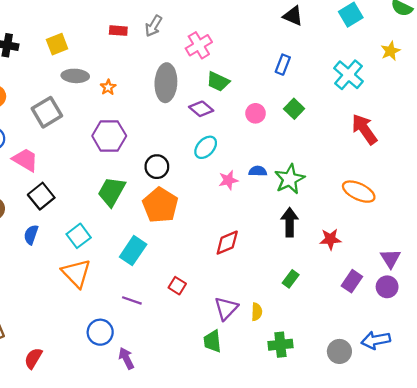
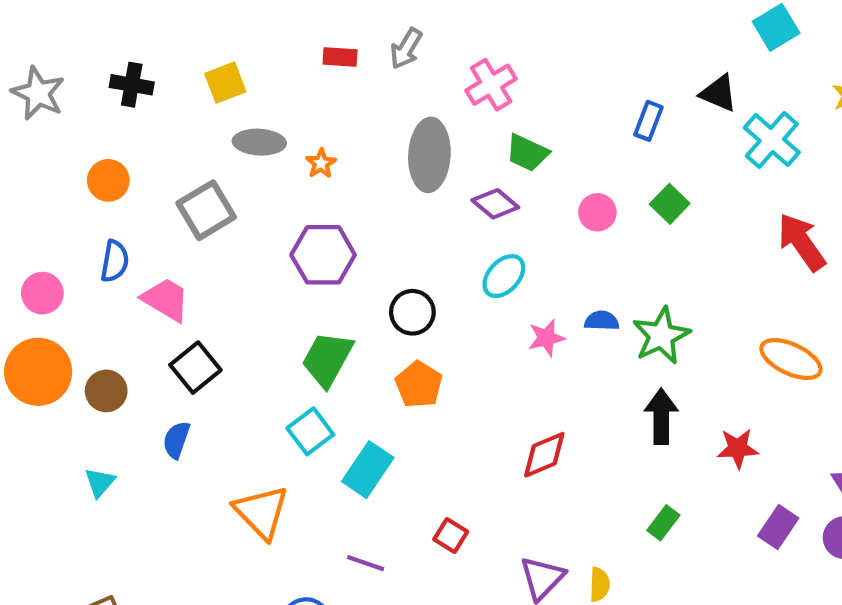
black triangle: (293, 16) -> (719, 93), moved
orange pentagon: (160, 205) -> (419, 385), size x0.7
cyan square: (79, 236) -> (310, 431), moved

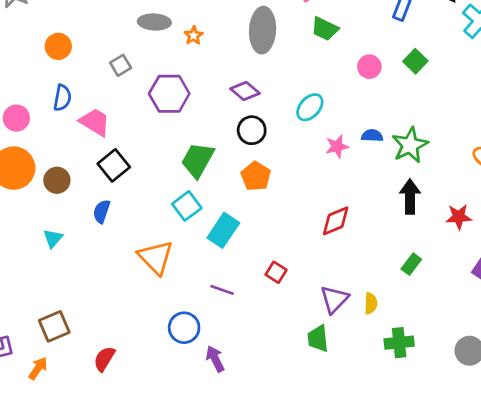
purple diamond: (495, 204) -> (245, 91), moved
gray square: (206, 210) -> (121, 65), size x0.6
purple hexagon: (323, 255) -> (169, 94), moved

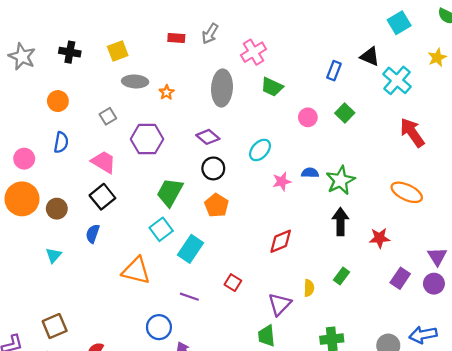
pink trapezoid: (95, 122) -> (104, 162), moved
orange triangle: (156, 257) -> (136, 271), turned -32
yellow semicircle: (371, 303) -> (309, 288), moved

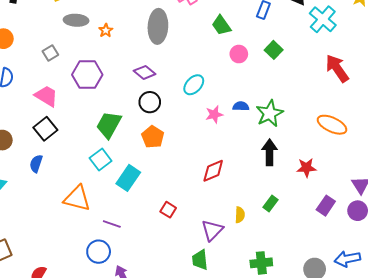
green trapezoid: (272, 87) -> (221, 25), moved, turned 30
purple line: (189, 297) -> (112, 224), moved

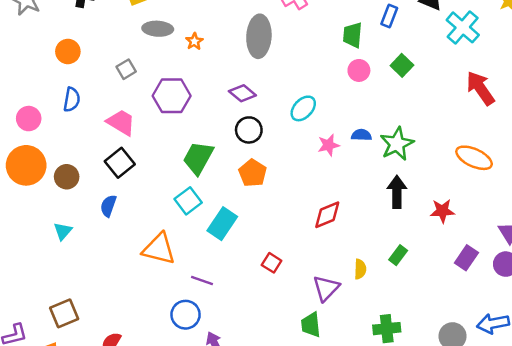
green trapezoid: (221, 25) -> (353, 35), moved, turned 40

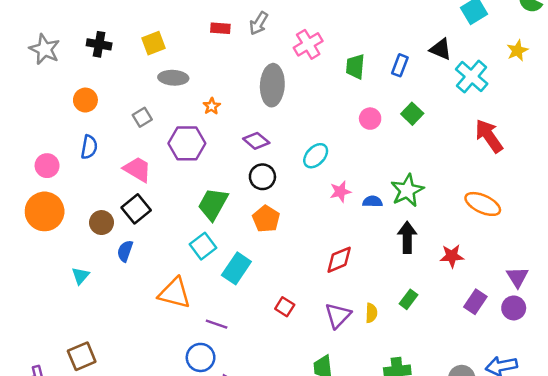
green trapezoid: (353, 35) -> (355, 67), moved
orange star: (194, 41) -> (212, 106), moved
blue semicircle: (361, 135) -> (373, 202), moved
brown circle: (67, 177) -> (102, 223), moved
purple triangle: (326, 288) -> (338, 315), moved

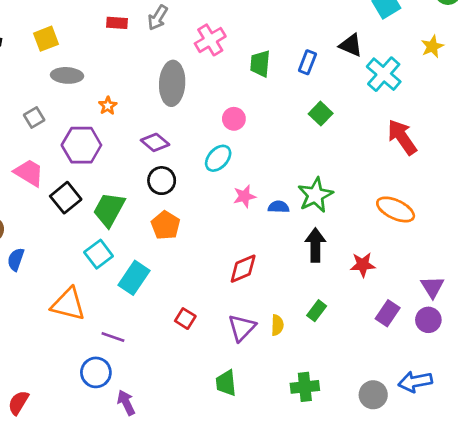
pink circle: (370, 119) -> (234, 119), moved
black square: (136, 209) -> (66, 198), moved

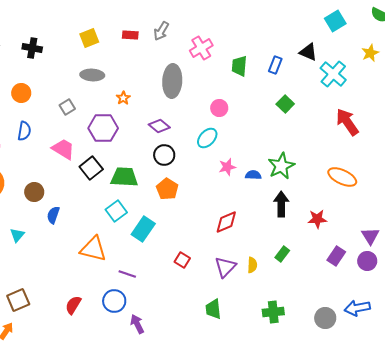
yellow square: (46, 39) -> (89, 38), moved
green trapezoid: (109, 209) -> (124, 177), turned 64
red semicircle: (18, 403) -> (73, 305), moved

